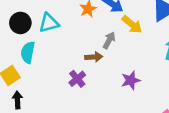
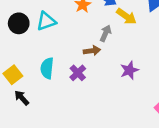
cyan semicircle: (28, 52) -> (47, 68), moved
black arrow: (17, 100) -> (22, 98), turned -35

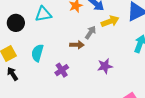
yellow arrow: (126, 16) -> (110, 21), turned -66
black circle: (19, 23) -> (16, 23), moved
purple cross: (78, 73) -> (62, 70), moved

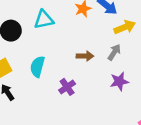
gray arrow: (90, 32) -> (114, 52), moved

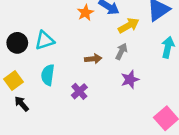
cyan triangle: (44, 20) -> (45, 40), moved

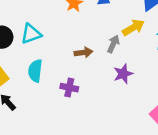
yellow arrow: (129, 26) -> (133, 28), moved
purple cross: (79, 91) -> (69, 88), turned -35

